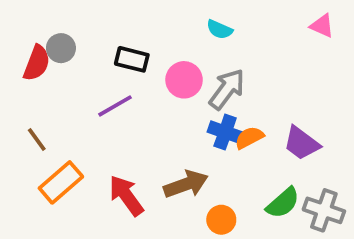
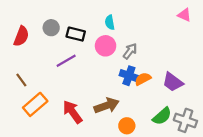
cyan semicircle: (219, 29) -> (110, 22), moved, turned 56
gray circle: (61, 48) -> (51, 28), moved
gray arrow: (227, 89) -> (130, 51), size x0.7

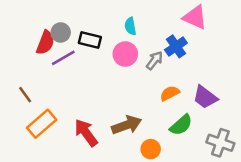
pink triangle: (184, 15) -> (195, 17), moved, size x1.5
red semicircle: (21, 36) -> (45, 43), moved
purple line: (66, 61) -> (63, 58), moved
blue cross: (129, 76) -> (176, 46), moved, turned 36
green semicircle: (162, 116) -> (181, 125), moved

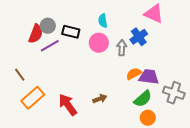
gray arrow: (154, 60) -> (122, 48), turned -35
purple trapezoid: (205, 97) -> (149, 77), moved, turned 150
brown arrow: (127, 125) -> (100, 99), size x0.6
gray cross: (220, 143) -> (174, 93), moved
orange circle: (151, 149) -> (148, 118), moved

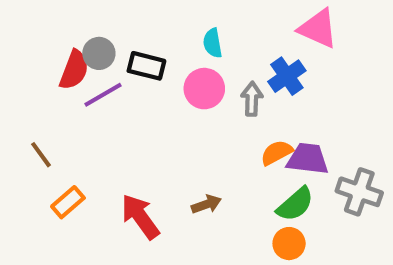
orange rectangle: (33, 98) -> (68, 202), size x0.7
orange circle: (148, 118) -> (289, 244), moved

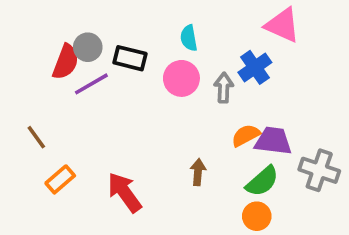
brown arrow: (206, 204) -> (198, 172), moved, turned -65

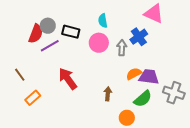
red arrow: (124, 192) -> (68, 79), moved
orange circle: (257, 216) -> (127, 118), moved

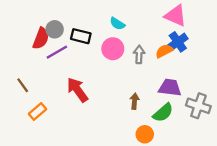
cyan semicircle: (103, 21) -> (117, 24), turned -48
blue cross: (139, 37) -> (178, 42), moved
orange semicircle: (134, 74) -> (164, 51), moved
brown arrow: (108, 94) -> (134, 101), moved

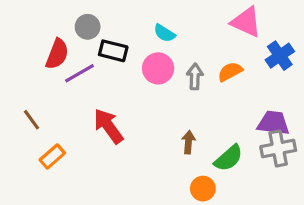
gray circle: (55, 29) -> (88, 27), moved
blue cross: (178, 42) -> (280, 56), moved
purple trapezoid: (170, 88) -> (273, 123), moved
gray cross: (198, 106) -> (278, 149), turned -30

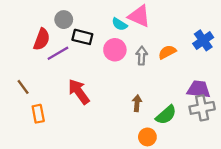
pink triangle: (246, 22) -> (139, 16), moved
orange rectangle: (52, 157) -> (38, 114), turned -60

